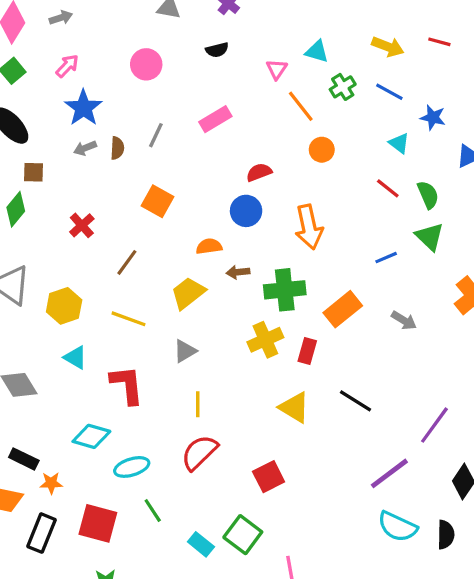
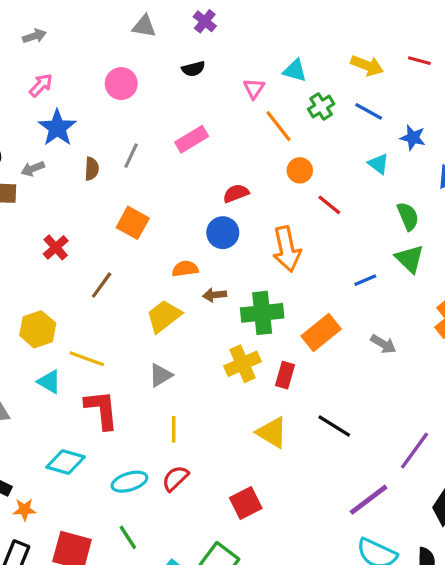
gray arrow: (85, 148) -> (33, 169), moved
red line: (388, 188) -> (329, 205), moved
yellow line: (128, 319) -> (87, 359), moved
red semicircle: (199, 452) -> (175, 478), size x0.7
cyan ellipse: (132, 467) -> (129, 482), moved

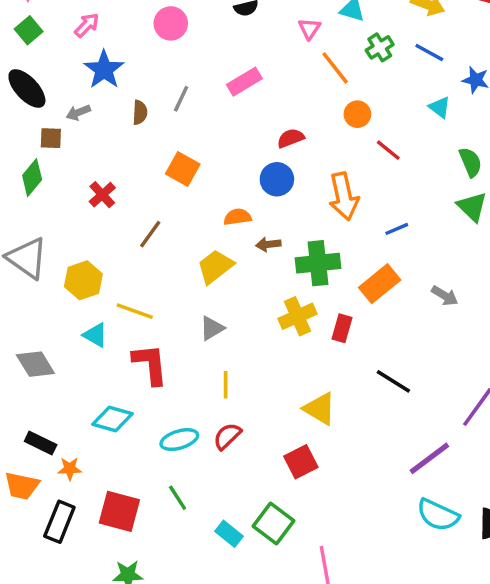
blue line: (365, 280) -> (397, 229), moved
yellow triangle: (272, 433) -> (320, 409), moved

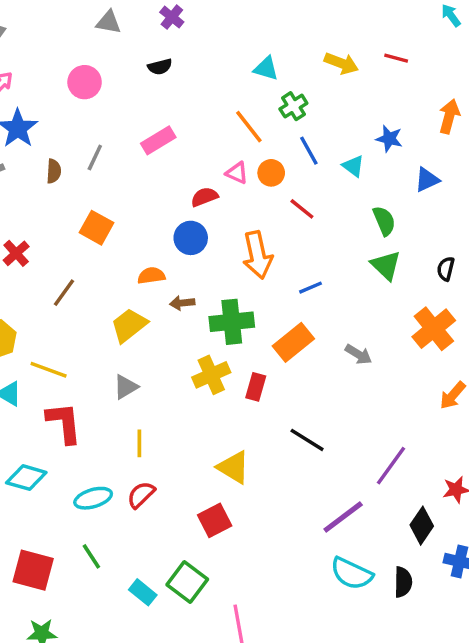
pink triangle: (309, 29) -> (237, 173), moved, turned -40
blue line: (429, 53) -> (309, 151), moved, turned 32

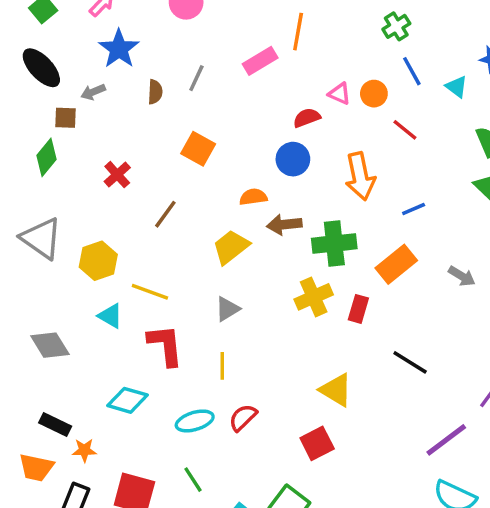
orange line: (249, 127) -> (298, 32), moved, turned 48
brown arrow: (182, 303) -> (284, 225), size x1.4
yellow line: (139, 443) -> (222, 366), moved

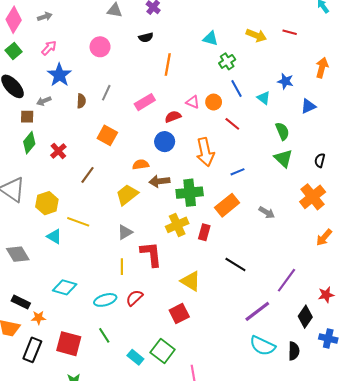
pink rectangle: (260, 61) -> (145, 102), moved
green diamond: (47, 157) -> (29, 143), moved
red L-shape: (165, 345) -> (151, 254), moved

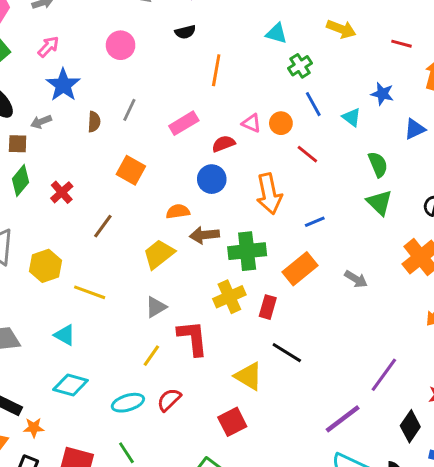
red line: (290, 32) -> (402, 44), moved
cyan triangle: (54, 236) -> (65, 335), moved
black line: (235, 265) -> (287, 353), moved
yellow line: (122, 267) -> (151, 356), turned 35

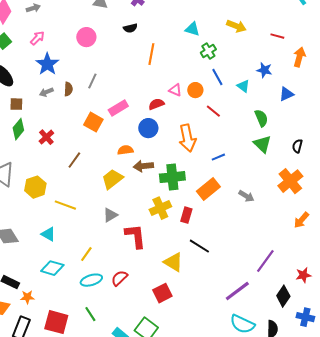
gray arrow: (41, 122) -> (46, 92), moved
pink rectangle: (184, 123) -> (118, 108), moved
yellow line: (151, 356) -> (86, 254), moved

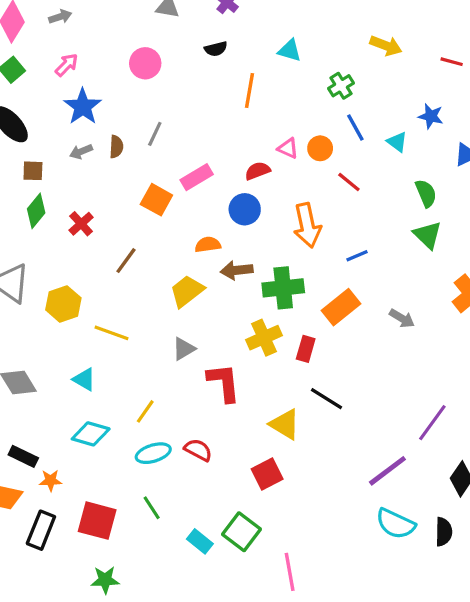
cyan triangle: (192, 29) -> (290, 50), moved
red semicircle: (119, 278) -> (198, 450), turned 72

